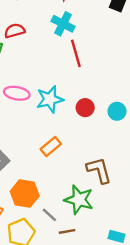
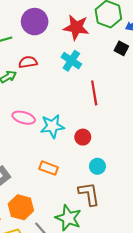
red line: (76, 53) -> (94, 93), moved
cyan circle: (117, 111) -> (97, 166), moved
orange rectangle: (51, 146) -> (49, 168), turned 54

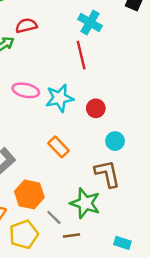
cyan cross: (71, 61) -> (90, 23), moved
red line: (94, 93) -> (81, 55), moved
orange rectangle: (49, 168) -> (59, 147), turned 30

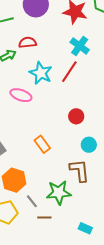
red line: (81, 55) -> (69, 72), turned 40
cyan star: (60, 98) -> (41, 73), moved, turned 30
green star: (85, 203) -> (59, 192), turned -30

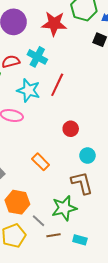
cyan cross: (80, 46) -> (37, 57), moved
cyan rectangle: (85, 228) -> (80, 240), moved

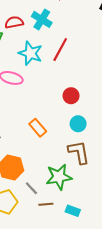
cyan circle: (87, 156) -> (78, 124), moved

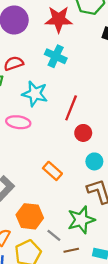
cyan cross: (42, 19) -> (56, 56), moved
red line: (60, 49) -> (71, 108), moved

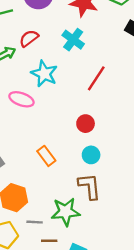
red semicircle: (14, 63) -> (29, 38), turned -30
red line: (71, 108) -> (96, 78), moved
gray line: (54, 235) -> (35, 222), turned -48

